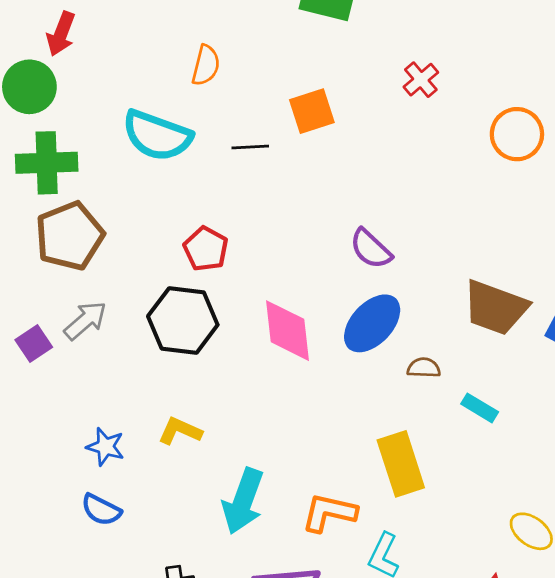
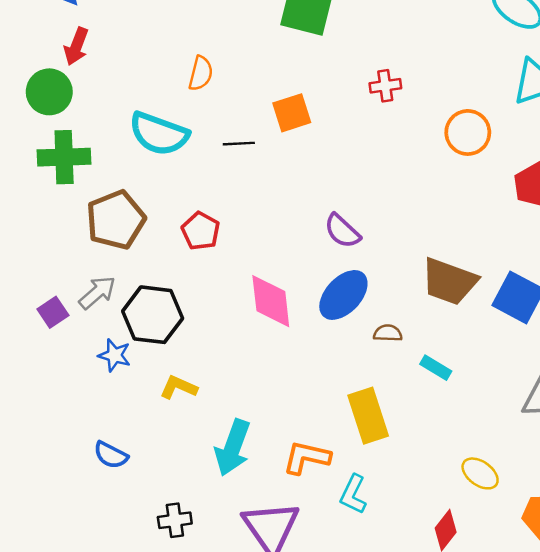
red cross: (421, 80) -> (385, 86), turned 32
brown pentagon: (70, 236) -> (116, 220), moved
black hexagon: (183, 321) -> (153, 315), moved
blue star: (105, 447) -> (114, 355), moved

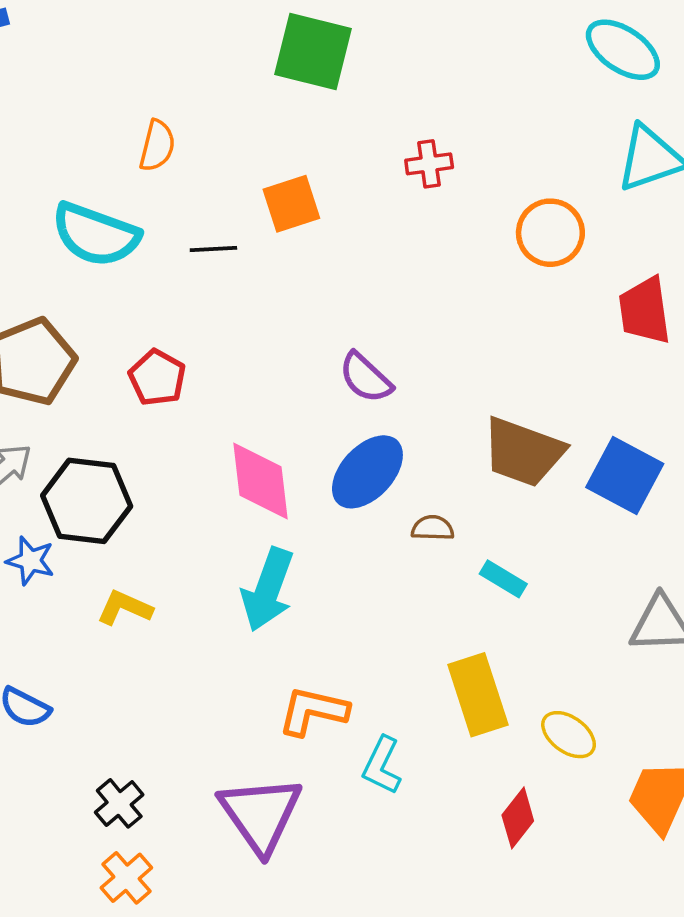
yellow rectangle: (368, 416) -> (478, 695), moved
cyan arrow: (233, 448) -> (268, 590), moved
black cross: (175, 520) -> (119, 803), turned -32

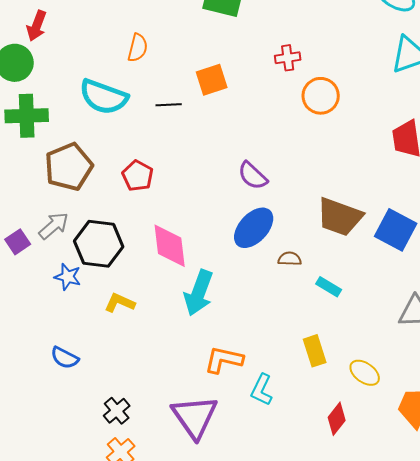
orange circle: (550, 233) -> (321, 96), moved
pink diamond: (261, 481) -> (170, 246), moved
yellow rectangle: (478, 695) -> (315, 351), size x0.7

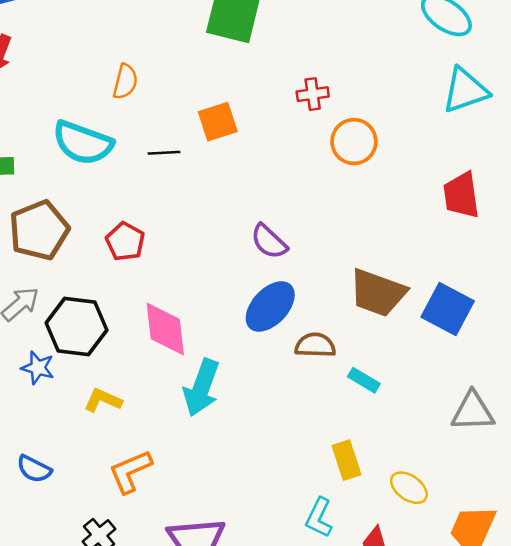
brown semicircle: (290, 259) -> (315, 345), size x1.4
orange L-shape: (224, 360) -> (130, 471), moved, turned -36
cyan L-shape: (262, 390) -> (319, 518), moved

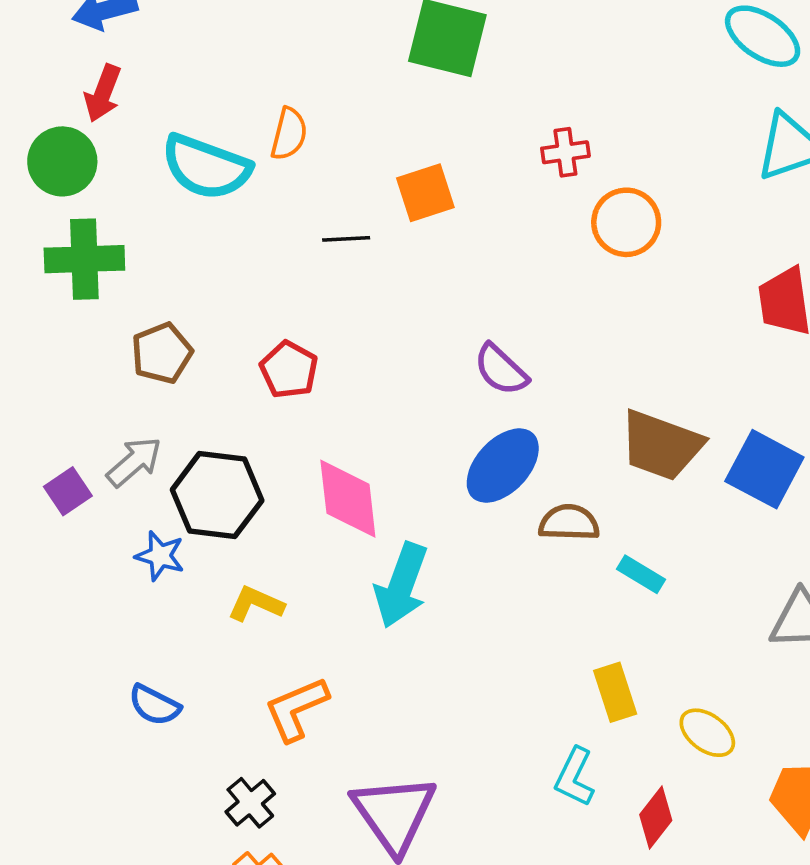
cyan semicircle: (83, 143) -> (206, 167), moved
brown pentagon: (39, 230) -> (162, 353), size x0.7

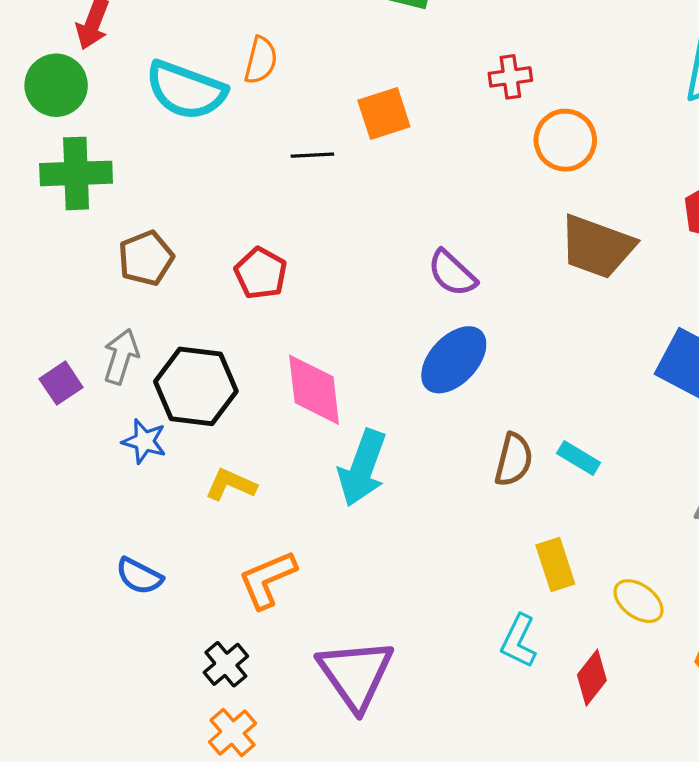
brown trapezoid: (661, 445) -> (597, 247), moved
gray arrow: (134, 462) -> (121, 356), turned -32
brown semicircle: (569, 523) -> (514, 460), moved, turned 102

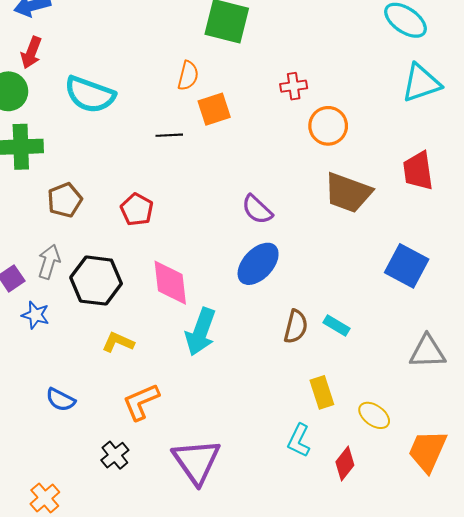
orange semicircle: (261, 60) -> (188, 76), moved
blue star: (144, 441) -> (35, 315), moved
orange cross: (232, 733) -> (45, 498), moved

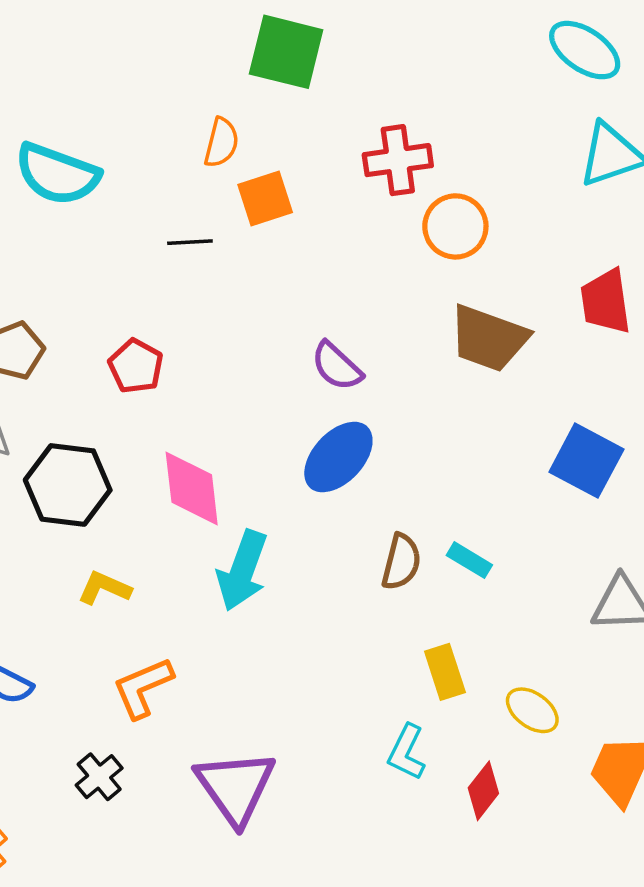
red cross: (294, 86) -> (398, 160), size x1.5

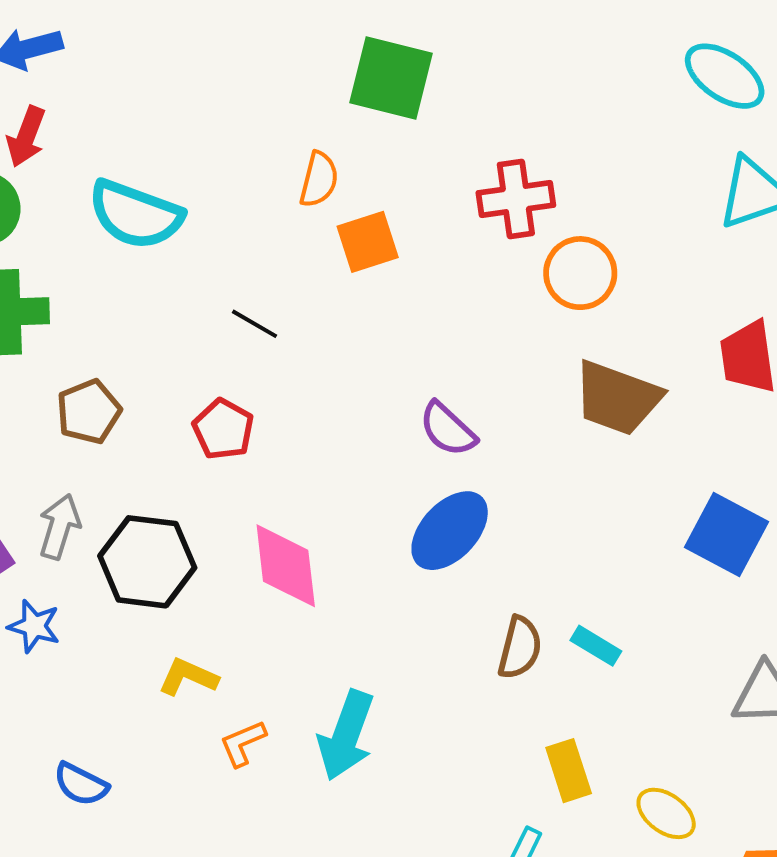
black line: (190, 242) -> (254, 324), moved, turned 33
cyan arrow: (242, 571) -> (346, 735), moved
orange L-shape: (143, 688) -> (243, 743), moved, size x0.7

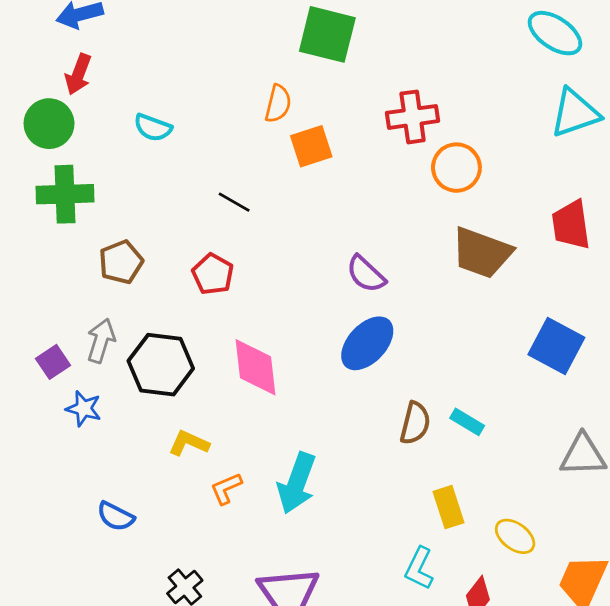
cyan semicircle: (135, 215) -> (153, 128), size x0.6

